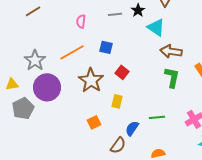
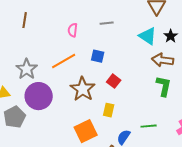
black star: (138, 10) -> (171, 36), moved
brown line: (33, 11) -> (25, 20), turned -49
orange square: (94, 122) -> (86, 131), size x1.6

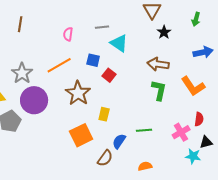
cyan triangle: (148, 36) -> (119, 43), moved
black star: (171, 36) -> (164, 32), moved
red square: (114, 81) -> (109, 75), moved

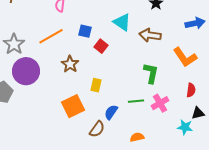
cyan triangle: (119, 43) -> (122, 22), moved
green L-shape: (159, 90) -> (151, 73), moved
brown star: (78, 93) -> (70, 64), size x0.7
pink cross: (181, 132) -> (160, 103), moved

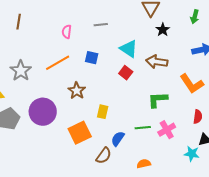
red square: (101, 46) -> (126, 73), moved
purple circle: (26, 71) -> (43, 112), moved
green L-shape: (151, 73) -> (158, 100), turned -105

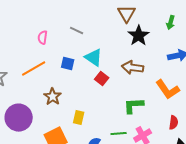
gray line: (101, 25) -> (77, 31), turned 32
black star: (163, 30) -> (139, 36), size x1.5
cyan triangle: (129, 49) -> (94, 58), moved

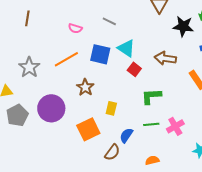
black star: (139, 36) -> (183, 26), moved, turned -30
pink semicircle: (43, 38) -> (75, 28), turned -80
blue square: (68, 64) -> (100, 54), size x1.5
green L-shape: (134, 106) -> (151, 96), moved

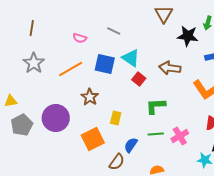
gray star: (29, 67) -> (34, 63), moved

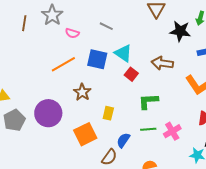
gray star: (34, 63) -> (52, 15), moved

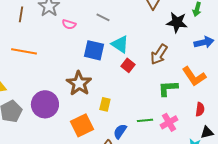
brown arrow: (162, 63) -> (159, 54), turned -65
orange line: (63, 64) -> (24, 51), moved, turned 40
brown star: (82, 92) -> (79, 83), size x1.4
green L-shape: (148, 101) -> (168, 88), moved

